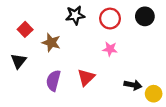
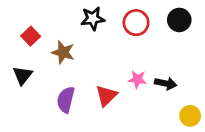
pink star: (110, 49) -> (137, 79), moved
black arrow: (133, 85) -> (166, 83), moved

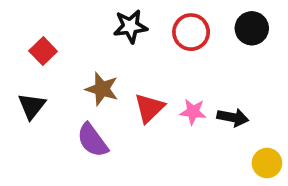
brown star: (63, 52) -> (102, 89), moved
red triangle: (106, 96) -> (149, 108), moved
purple semicircle: (66, 100) -> (92, 140), turned -50

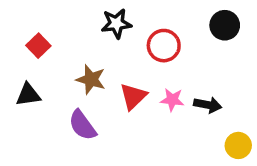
red circle: (191, 32) -> (164, 46), moved
black triangle: (32, 106) -> (28, 95), turned 44

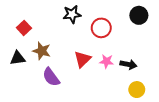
brown star: (91, 79) -> (42, 51), moved
yellow circle: (238, 145) -> (137, 90), moved

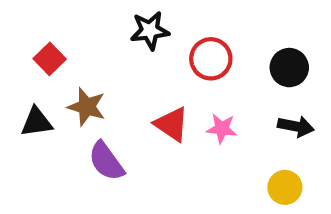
black circle: (139, 15) -> (289, 68), moved
red triangle: (82, 59) -> (172, 124), turned -42
black arrow: (128, 64) -> (296, 126), moved

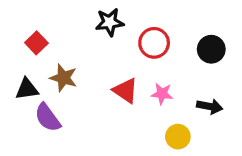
black arrow: (296, 126) -> (210, 106), moved
purple semicircle: (106, 161) -> (48, 118), moved
yellow circle: (285, 187) -> (178, 137), moved

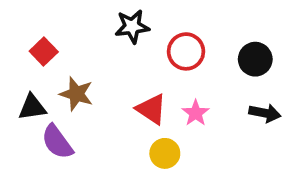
pink star: (162, 94) -> (196, 113), turned 30
black arrow: (210, 106) -> (265, 113), moved
yellow circle: (178, 137) -> (165, 153), moved

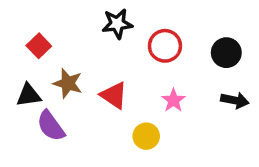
red triangle: (151, 109) -> (114, 95), moved

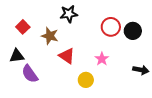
red circle: (165, 46) -> (111, 27), moved
brown star: (68, 83) -> (50, 36), moved
black arrow: (235, 100) -> (141, 70), moved

